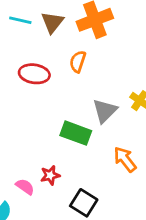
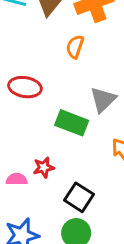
red ellipse: (34, 74) -> (25, 87), moved
pink semicircle: (25, 187) -> (17, 179), turned -36

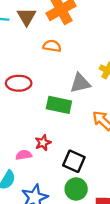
orange semicircle: (75, 47) -> (52, 46), turned 90
gray triangle: (103, 100) -> (80, 83), turned 40

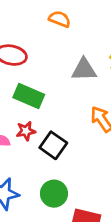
green rectangle: (59, 105) -> (29, 96), moved
black square: (74, 161) -> (53, 145), moved

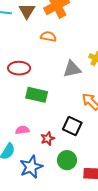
red star: (26, 131) -> (48, 139), moved
black square: (53, 145) -> (72, 126), moved

